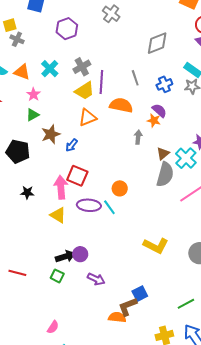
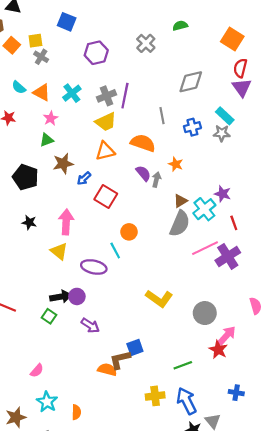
purple line: (101, 82) -> (125, 96), moved
purple semicircle: (159, 111) -> (143, 173), moved
red square: (77, 176) -> (106, 196), moved
purple ellipse: (89, 205) -> (94, 267), moved

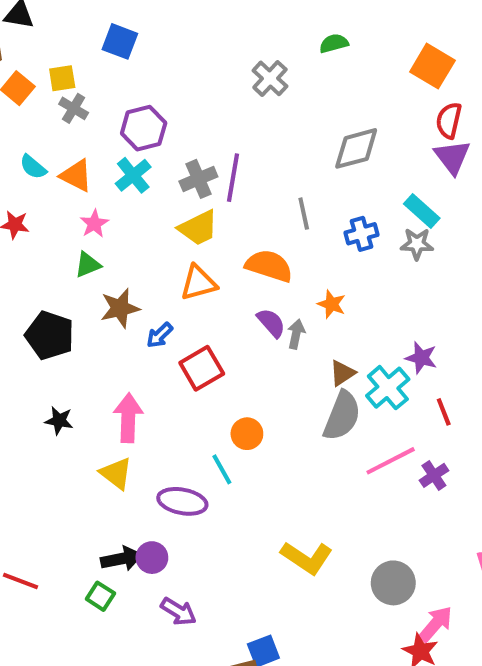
purple hexagon: (96, 53) -> (144, 128), moved
red square: (106, 196) -> (202, 368), turned 30
purple cross: (228, 256) -> (434, 475), size x0.6

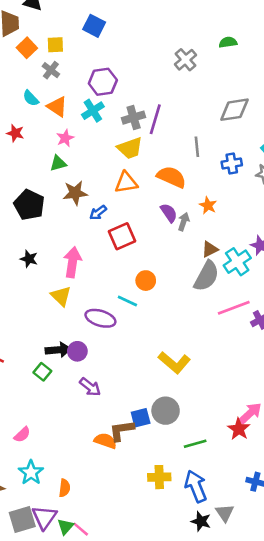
gray cross: (74, 108) -> (51, 70), moved
cyan line: (222, 469) -> (127, 301), turned -42
gray circle: (393, 583) -> (166, 411), moved

